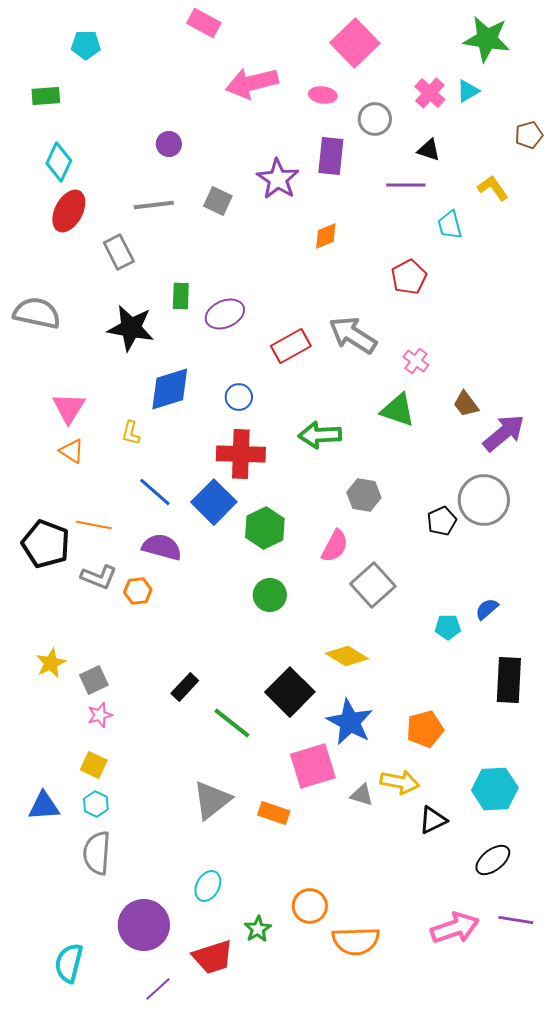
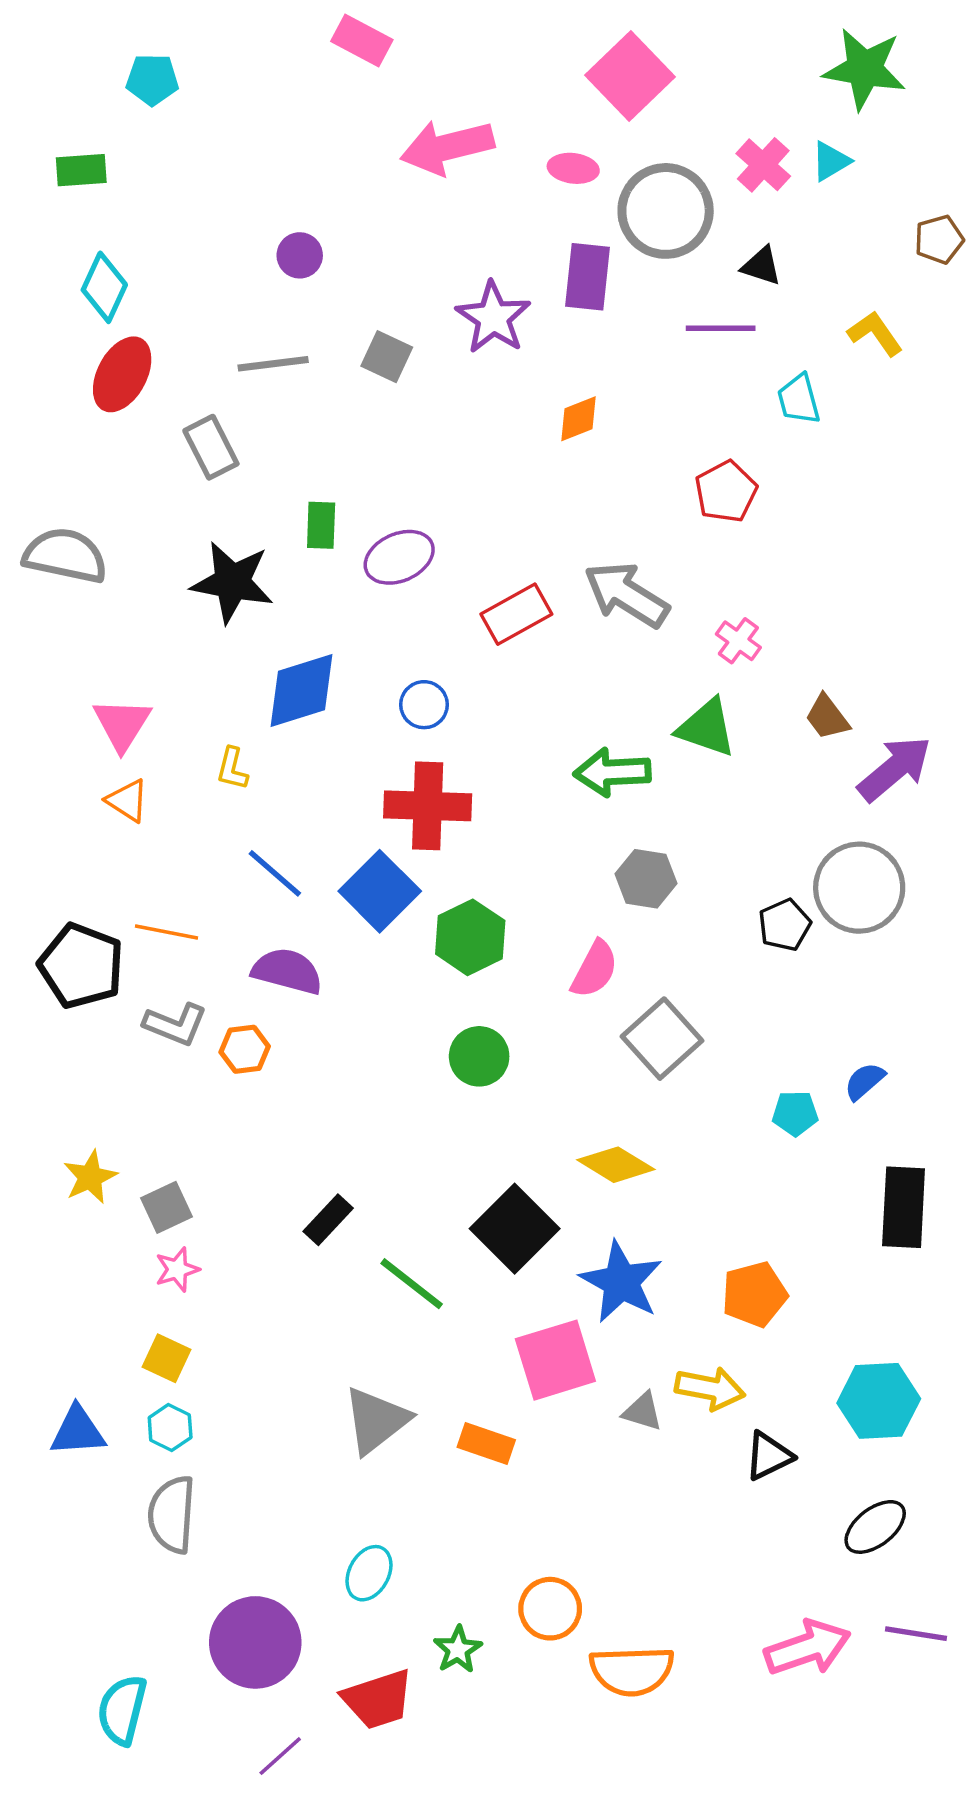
gray circle: (375, 119) -> (666, 211), size x1.6
green arrow: (320, 435) -> (612, 772), moved

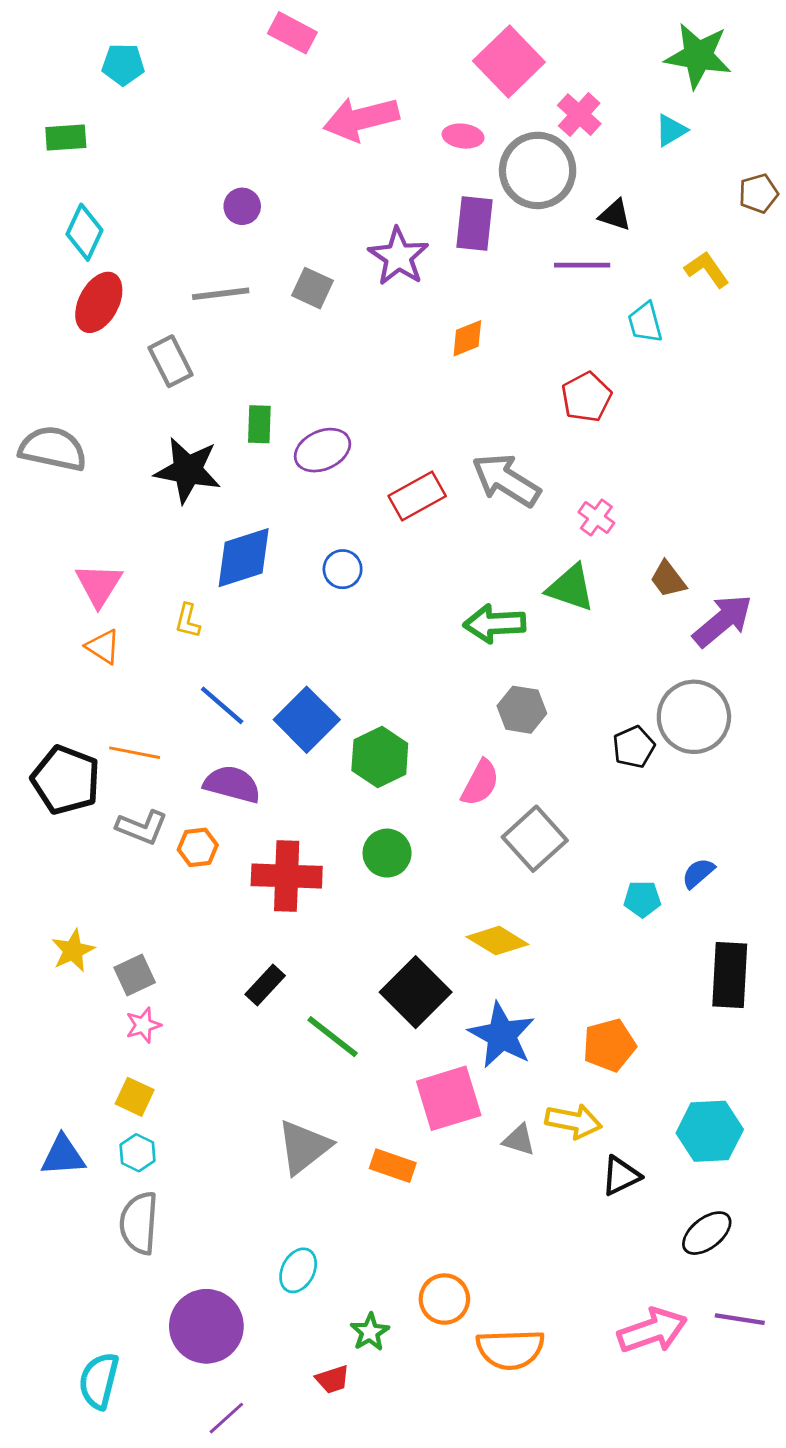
pink cross: (763, 165) -> (579, 115), moved
red cross: (428, 806) -> (287, 876), moved
red trapezoid: (378, 1699) -> (333, 1379), moved, size x0.6

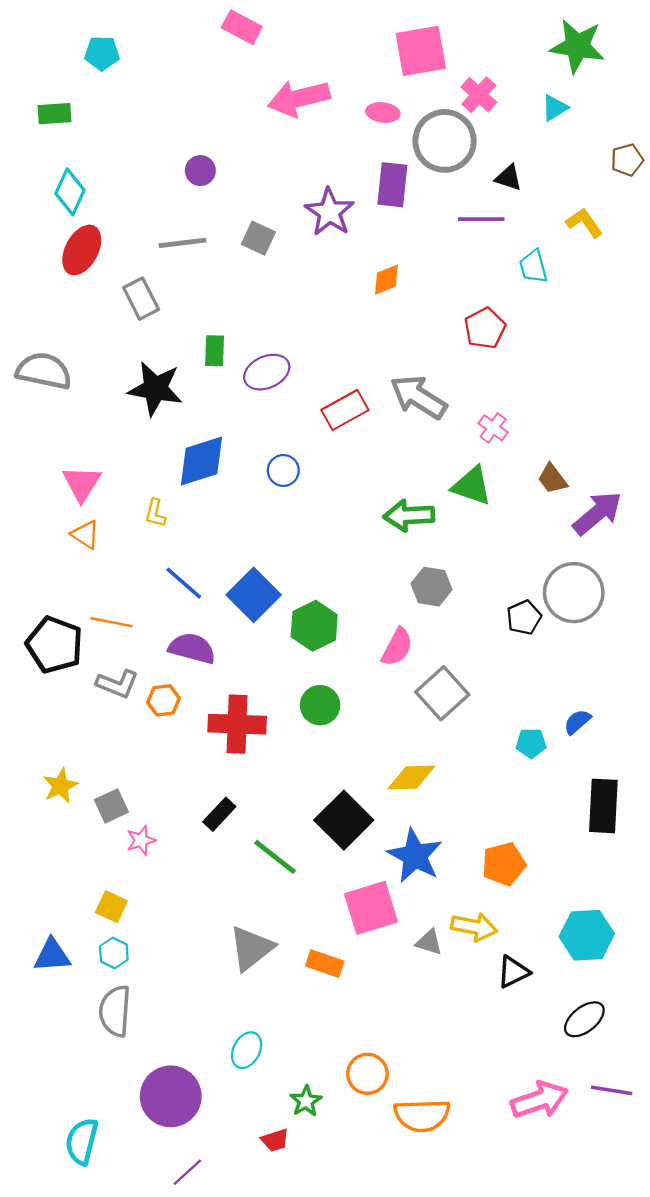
pink square: (509, 61) -> (421, 51), turned 34
yellow diamond: (497, 941) -> (411, 777), turned -33
pink star: (143, 1025) -> (141, 840), moved

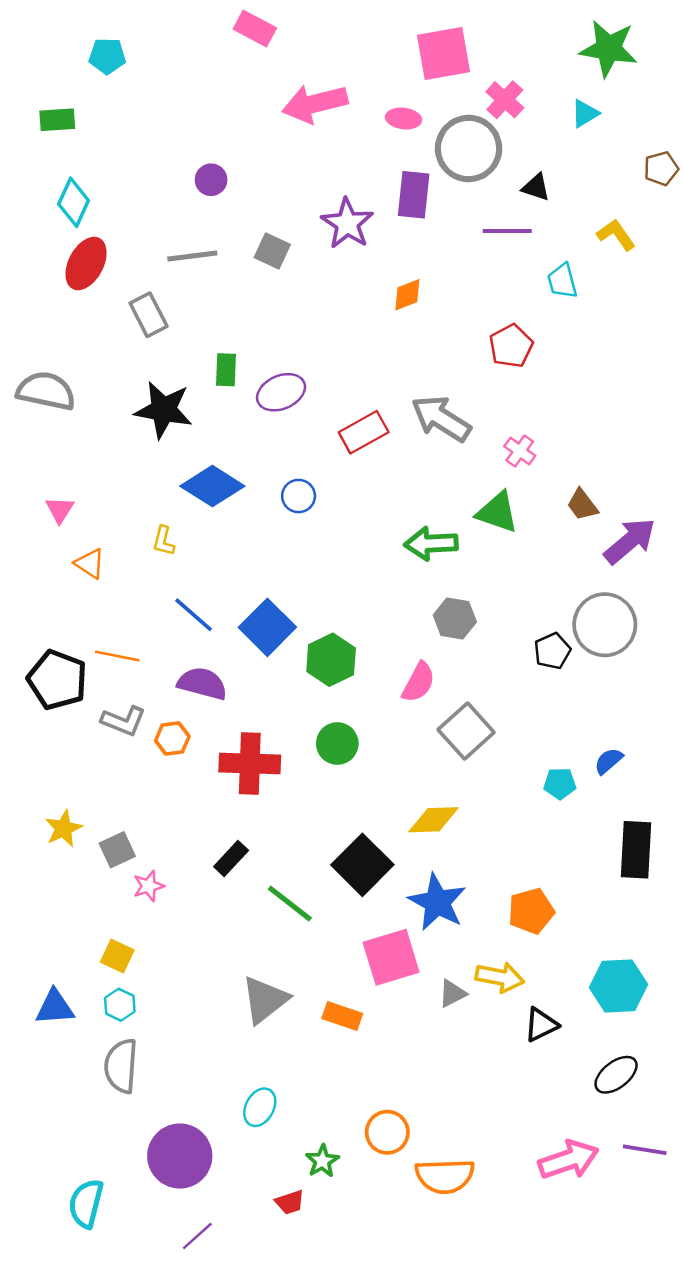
blue diamond: (202, 461) -> (212, 486), turned 50
pink triangle: (82, 484) -> (60, 510), moved, size x0.7
gray triangle: (429, 942) -> (452, 994), turned -44

